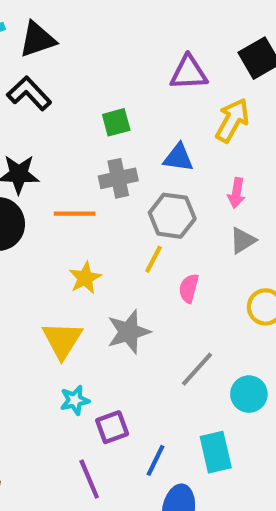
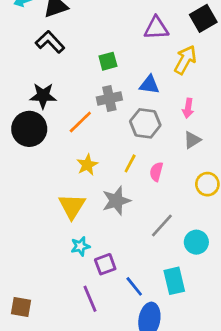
orange line: (75, 214) -> (80, 122), turned -44
yellow line: (154, 259) -> (130, 163), moved
blue line: (156, 460) -> (134, 286), turned -65

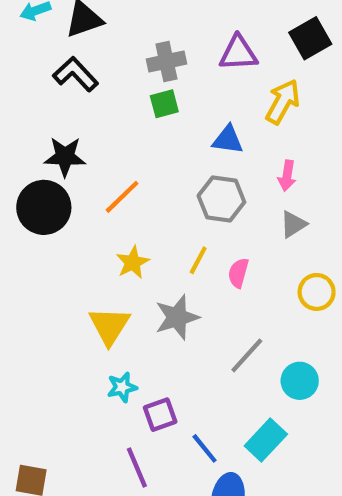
gray cross: (109, 98) -> (166, 61), moved
cyan rectangle: (174, 281) -> (266, 440), turned 56

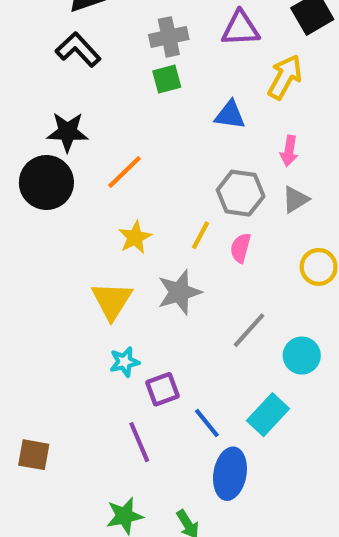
gray hexagon: (221, 199) -> (241, 193), moved

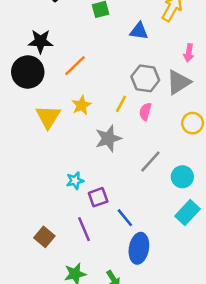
pink arrow: (289, 151) -> (189, 53), moved
gray triangle: (295, 199) -> (179, 82), size x1.5
yellow triangle: (112, 301) -> (48, 117), moved
cyan rectangle: (268, 415) -> (187, 213), moved
brown square: (34, 455) -> (44, 237), moved, turned 30

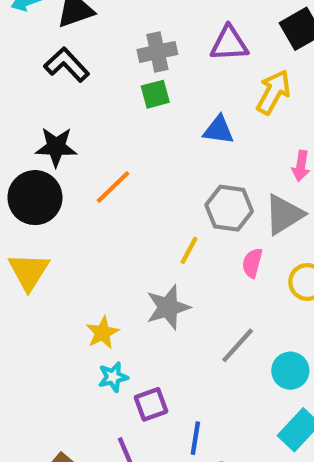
yellow star: (81, 105) -> (103, 333), moved
pink semicircle: (145, 112) -> (252, 263), moved
yellow triangle: (48, 117) -> (29, 271), moved
blue line: (125, 218) -> (195, 438), turned 48

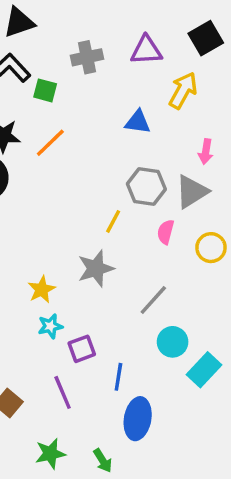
green square: (155, 94) -> (45, 90), moved, turned 30
orange line: (113, 187) -> (50, 143), moved
cyan circle: (290, 371) -> (173, 342), moved

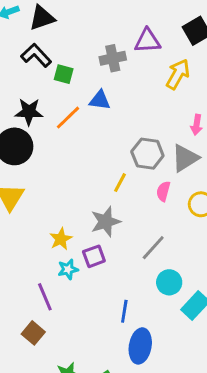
gray cross: (87, 57) -> (113, 58), moved
blue triangle: (138, 122) -> (100, 100), moved
purple square: (82, 349) -> (94, 256), moved
purple line: (63, 392) -> (45, 297), moved

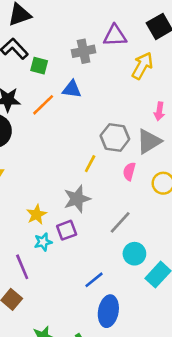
blue line: (124, 311) -> (94, 280), turned 42

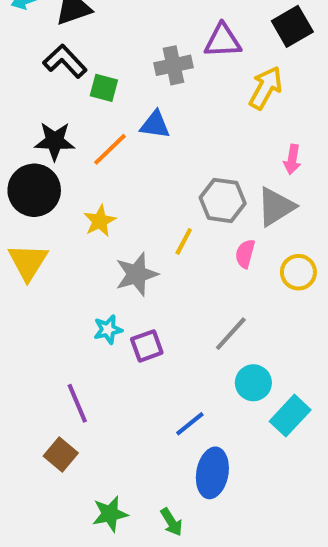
gray star: (77, 199) -> (137, 274), moved
yellow star: (37, 215) -> (100, 221), moved
cyan star: (43, 242) -> (108, 330), moved

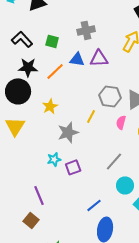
purple triangle: (223, 41) -> (99, 58), moved
black L-shape: (65, 61) -> (22, 39), moved

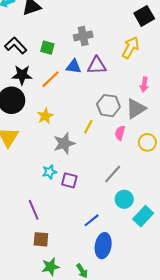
purple square: (73, 167) -> (69, 180), turned 35
brown square: (31, 220) -> (41, 239), moved, turned -35

